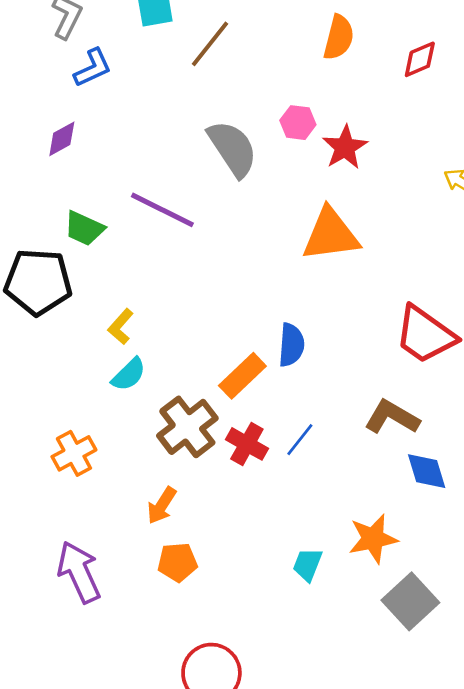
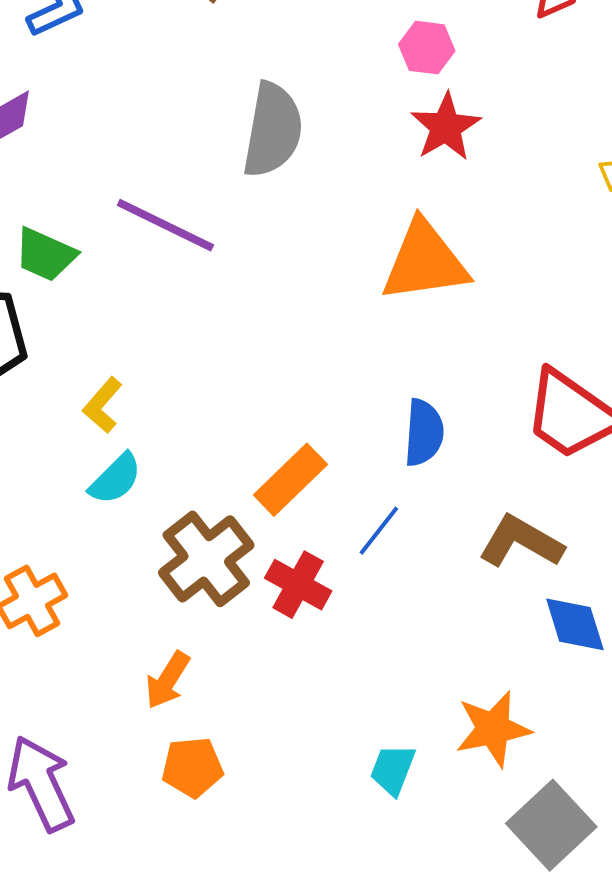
pink hexagon: (298, 123) -> (427, 48), moved
gray semicircle: (232, 148) -> (273, 130), turned 44
blue semicircle: (291, 345) -> (424, 433), moved
blue line: (300, 440) -> (379, 531), moved

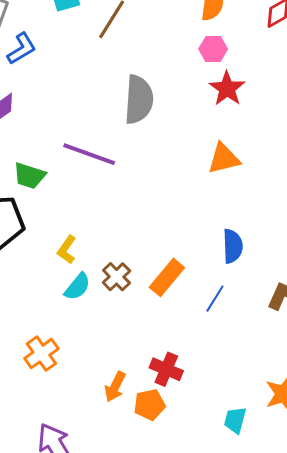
orange triangle: (425, 262) -> (224, 159), size x0.7
brown cross: (206, 559) -> (116, 277), moved, size x0.6
red cross: (298, 585) -> (166, 369), moved
orange pentagon: (192, 767) -> (150, 405), moved

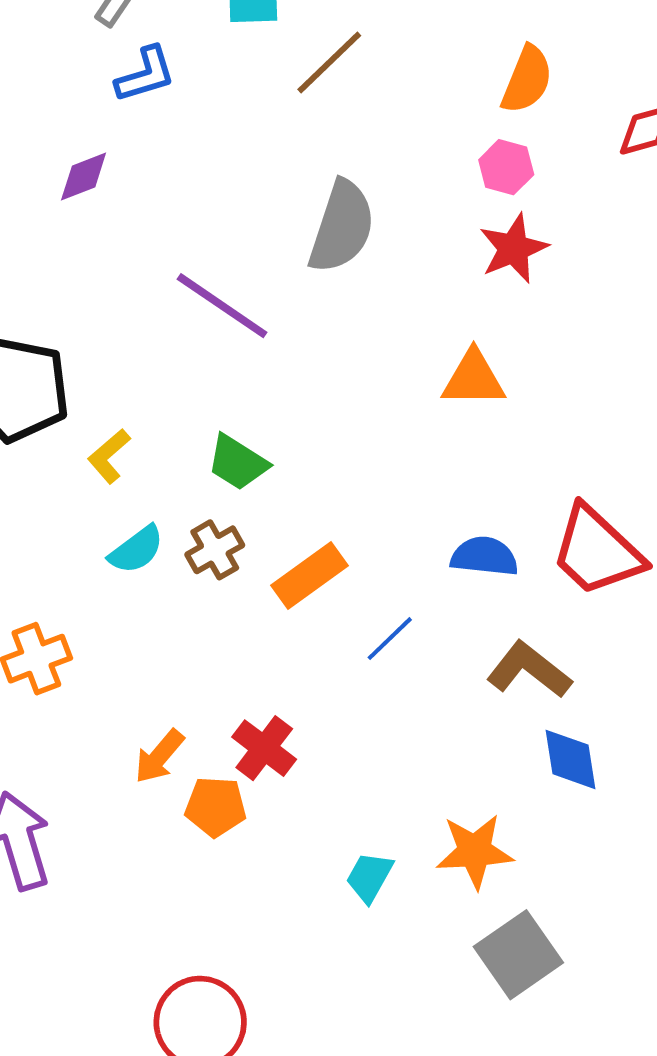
green trapezoid: (29, 176) -> (238, 463), moved
blue semicircle: (233, 246) -> (484, 556), moved, turned -96
yellow L-shape: (67, 250) -> (109, 456), moved

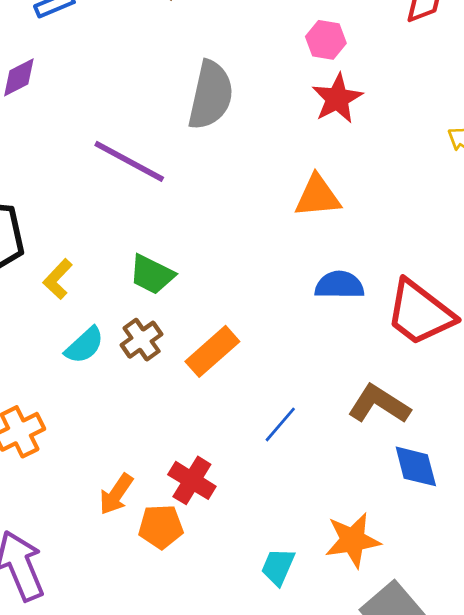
blue semicircle: (484, 556) -> (339, 285), moved
blue line: (390, 639) -> (280, 424), moved

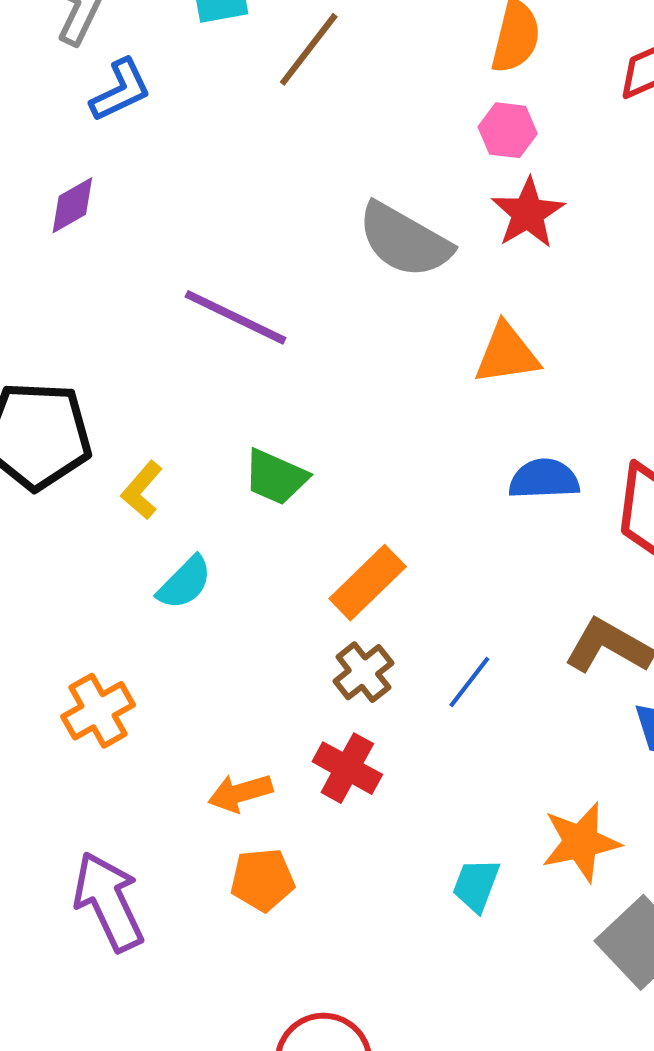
gray semicircle: (211, 95) -> (404, 240), moved, turned 110
brown cross: (142, 340) -> (363, 672), moved
orange arrow: (116, 494) -> (240, 793), turned 42
orange pentagon: (161, 527) -> (262, 880), moved

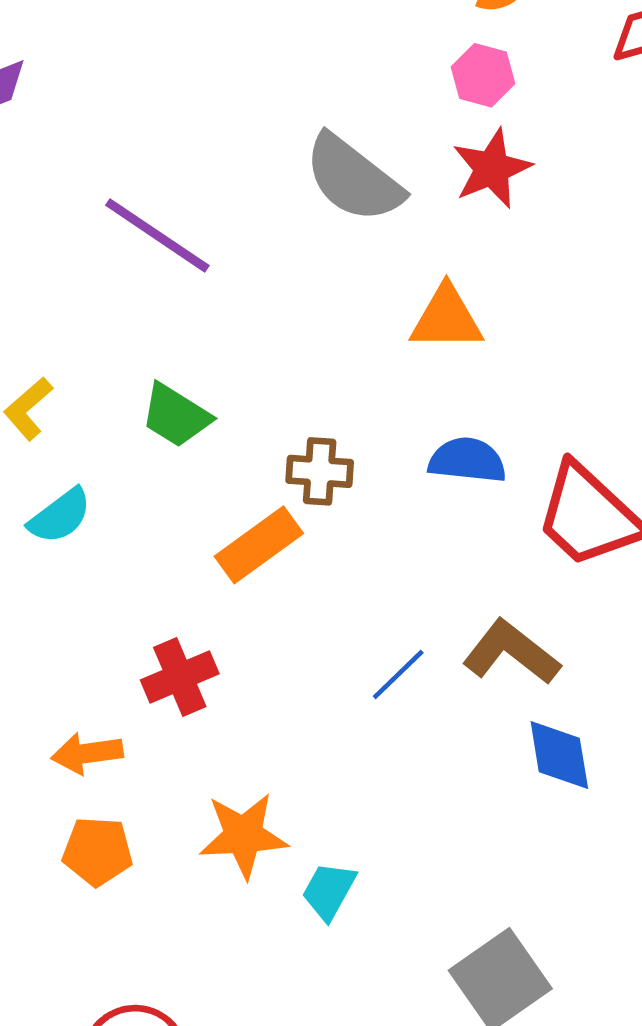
brown cross: (363, 672) -> (320, 471), moved, turned 34
blue line: (469, 682) -> (398, 674), moved
red cross: (347, 768) -> (180, 677), moved, turned 30
orange star: (581, 842) -> (243, 835), moved

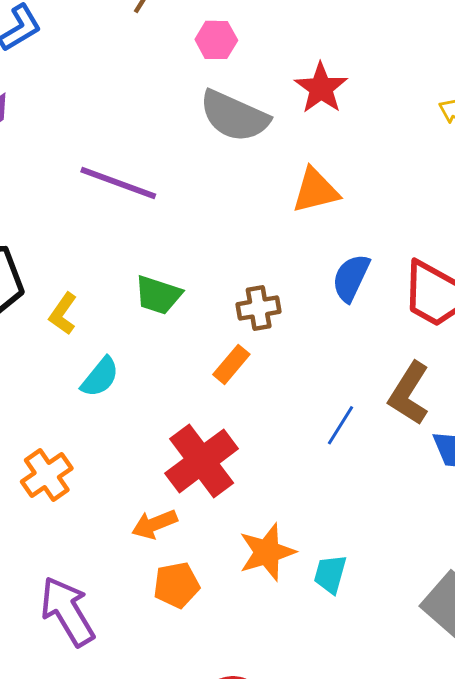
pink hexagon: (483, 75) -> (216, 40), moved
blue semicircle: (467, 460) -> (351, 278), turned -57
orange rectangle: (259, 545) -> (231, 364), size x0.7
brown L-shape: (511, 652) -> (409, 393), turned -82
red cross: (180, 677) -> (202, 461), size x1.5

